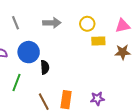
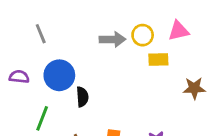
gray arrow: (52, 23) -> (112, 39), moved
pink triangle: (123, 26) -> (178, 31), moved
brown star: (123, 52) -> (194, 88), moved

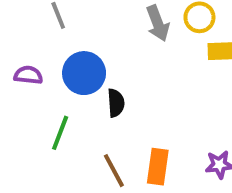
gray arrow: (112, 39) -> (158, 23), turned 70

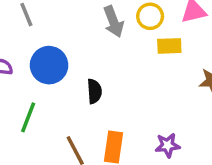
black semicircle: (116, 103) -> (94, 91), moved

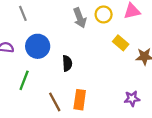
yellow rectangle: (169, 46) -> (121, 43), moved, turned 42
purple star: (168, 145) -> (132, 99), moved

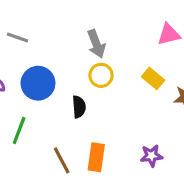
gray line: (23, 13) -> (17, 37), turned -49
yellow circle: (104, 14) -> (101, 75), moved
purple star: (132, 99) -> (151, 156), moved

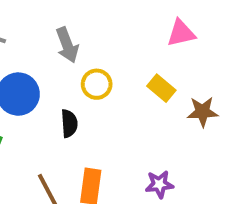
gray arrow: (96, 44) -> (67, 45), moved

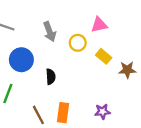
pink triangle: (181, 33) -> (99, 25), moved
yellow circle: (97, 84) -> (78, 43), moved

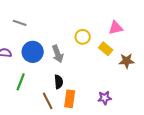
pink triangle: (99, 25) -> (116, 28), moved
gray arrow: (50, 32) -> (58, 54), moved
black semicircle: (51, 77) -> (59, 82), moved

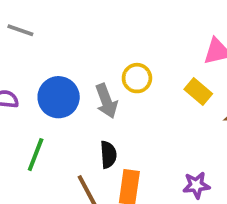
gray line: (20, 23) -> (20, 30), moved
yellow circle: (83, 37) -> (137, 78), moved

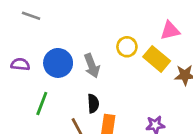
yellow circle: (137, 78) -> (127, 47), moved
yellow rectangle: (198, 91) -> (157, 59), size x1.4

